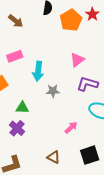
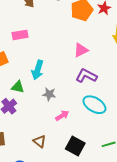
cyan arrow: (38, 71) -> (38, 70), moved
gray star: (53, 91) -> (49, 94), moved
black square: (90, 155) -> (75, 146), turned 36

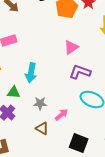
gray star: (49, 94) -> (40, 103), moved
brown triangle: (40, 141) -> (42, 128), moved

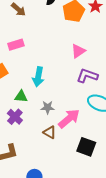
pink arrow: (62, 115) -> (69, 118), size x1.6

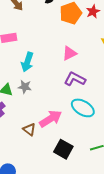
cyan arrow: (38, 77) -> (27, 62), moved
gray star: (48, 107) -> (25, 87), moved

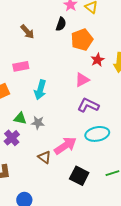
red star: (93, 12) -> (98, 60), moved
gray star: (25, 87) -> (38, 123), moved
cyan ellipse: (83, 108) -> (97, 134), turned -40

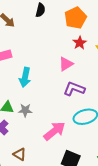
orange pentagon: (82, 40) -> (75, 18), moved
brown triangle: (44, 157) -> (20, 154), moved

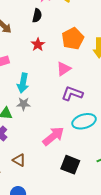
orange pentagon: (75, 18) -> (73, 39), moved
red star: (80, 43) -> (38, 45), moved
gray star: (25, 110) -> (24, 104), moved

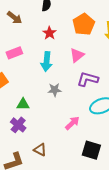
cyan arrow: (23, 83) -> (47, 62), moved
gray star: (24, 104) -> (55, 90), moved
pink arrow: (53, 136) -> (72, 123), size x0.7

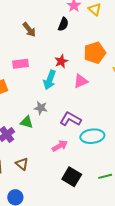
red star: (49, 33) -> (61, 61), moved
purple L-shape: (88, 79) -> (70, 119), moved
gray star: (55, 90) -> (41, 108), moved
green triangle: (23, 104) -> (27, 122), moved

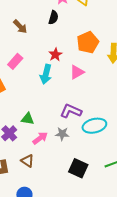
pink rectangle: (21, 64) -> (15, 61), turned -35
gray star: (41, 108) -> (62, 134), moved
pink arrow: (60, 146) -> (40, 138), moved

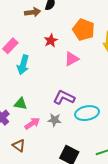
brown arrow: (20, 27) -> (33, 12), moved, turned -56
orange pentagon: (88, 42) -> (84, 30), turned -30
cyan arrow: (46, 74) -> (23, 65), moved

